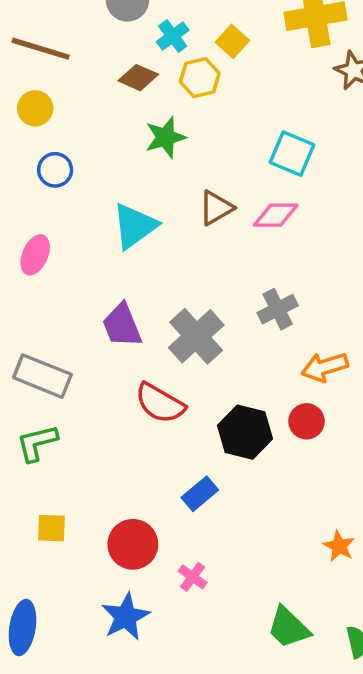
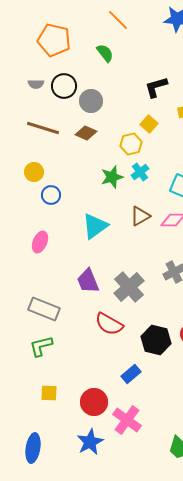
cyan cross: (173, 36) -> (140, 172), moved
brown diamond: (138, 78) -> (86, 133), moved
yellow circle: (35, 108) -> (34, 172), moved
pink cross: (193, 577) -> (127, 420), size x1.8

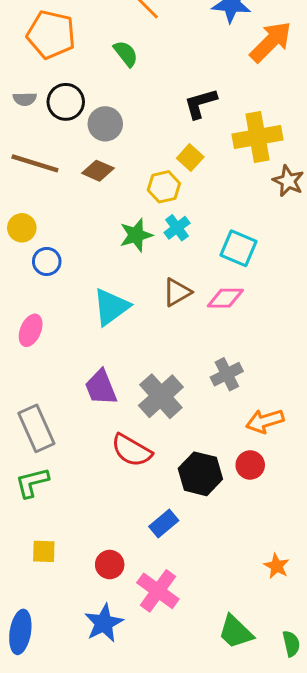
gray rectangle: (44, 309) -> (36, 428), turned 44
red circle: (94, 402) -> (110, 565), size x0.7

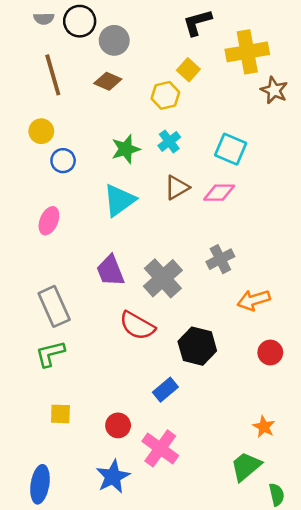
brown line: (35, 163) -> (53, 75), turned 57
cyan cross: (177, 228) -> (169, 141), moved
green star: (136, 235) -> (126, 149), moved
red circle: (250, 465) -> (270, 352), moved
green trapezoid: (236, 632) -> (246, 466), moved, turned 96

